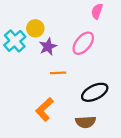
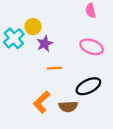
pink semicircle: (97, 11) -> (91, 11), turned -32
pink ellipse: (83, 43) -> (92, 47), moved, turned 70
brown semicircle: (86, 122) -> (68, 106), moved

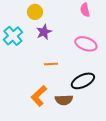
yellow circle: (33, 27) -> (35, 12), moved
purple star: (45, 44) -> (44, 32), moved

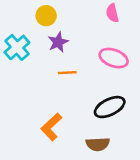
orange line: (51, 64) -> (67, 73), moved
brown semicircle: (64, 100) -> (98, 144), moved

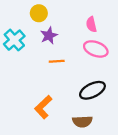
pink semicircle: (112, 13) -> (91, 24), moved

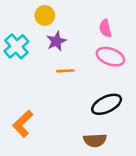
orange L-shape: (43, 107) -> (23, 124), moved

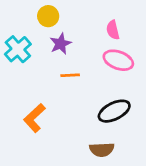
orange L-shape: (23, 124) -> (34, 118), moved

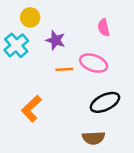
yellow circle: (48, 16) -> (30, 17), moved
purple star: (61, 44) -> (56, 40), turned -30
pink ellipse: (118, 60) -> (94, 63), moved

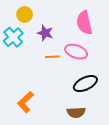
pink semicircle: (104, 28) -> (84, 23), size x1.6
orange L-shape: (31, 109) -> (26, 102), moved

